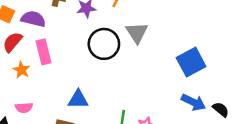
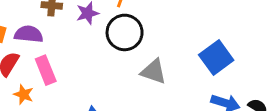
gray triangle: (137, 33) -> (154, 72), moved, turned -30
black circle: (104, 44) -> (125, 32), moved

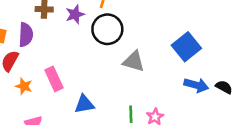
purple semicircle: (29, 34) -> (26, 35), turned 90
pink rectangle: (46, 70) -> (54, 79), moved

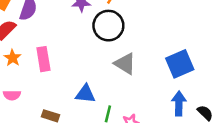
blue arrow: (196, 85) -> (179, 104), turned -120
blue triangle: (84, 104) -> (85, 94), moved

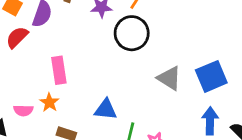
orange star: (13, 58) -> (49, 102), moved
gray triangle: (125, 64) -> (169, 78), moved

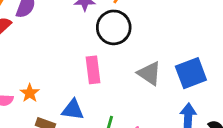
pink rectangle: (59, 70) -> (93, 70), moved
blue triangle: (106, 109) -> (73, 110), moved

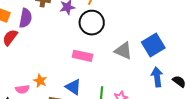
pink rectangle: (93, 70) -> (83, 56), turned -60
blue triangle: (73, 110) -> (73, 87), turned 36

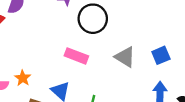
blue square: (153, 45) -> (161, 55), size x0.7

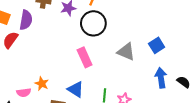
pink rectangle: (76, 56) -> (85, 57), turned 54

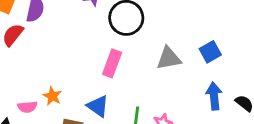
gray triangle: (126, 52) -> (169, 58), turned -36
pink rectangle: (85, 57) -> (112, 63), turned 42

